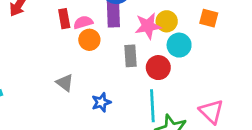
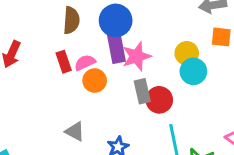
yellow circle: (167, 21) -> (187, 53), moved
pink star: (148, 26) -> (137, 56), moved
red circle: (158, 68) -> (159, 100), moved

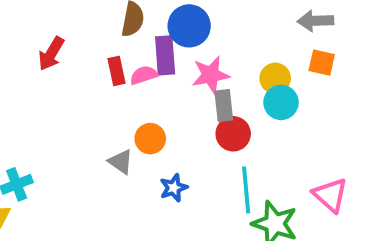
purple rectangle: (116, 48) -> (165, 55), moved
orange circle: (95, 81) -> (150, 139), moved
gray rectangle: (142, 91) -> (224, 105), moved

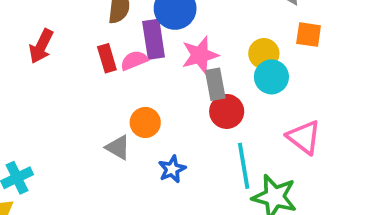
pink triangle: (330, 195) -> (304, 137), moved

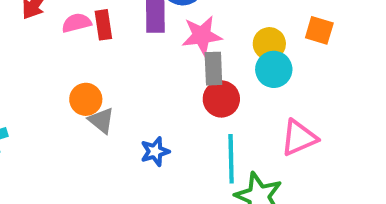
pink semicircle: (134, 60) -> (77, 23), moved
orange circle: (145, 122) -> (86, 99), moved
pink triangle: (304, 137) -> (299, 138), turned 51

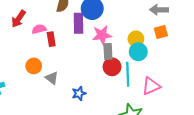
red rectangle: (103, 25) -> (51, 39), moved
orange square: (319, 30) -> (161, 32), turned -32
orange circle: (86, 99) -> (34, 66), moved
cyan line: (231, 159) -> (128, 74), moved

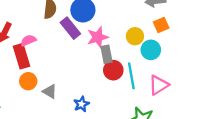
purple rectangle: (79, 23) -> (70, 28), turned -30
red rectangle: (51, 39) -> (22, 56), moved, size x1.5
cyan circle: (138, 52) -> (151, 50), moved

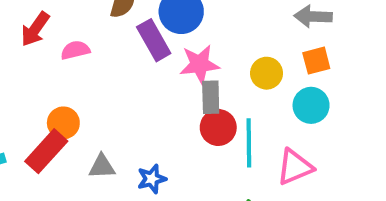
cyan circle: (151, 50) -> (311, 105), moved
red rectangle: (22, 56) -> (46, 151), moved, turned 50
gray triangle: (50, 91) -> (102, 167), moved, turned -42

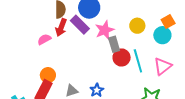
red arrow: (35, 29) -> (61, 28), moved
orange square: (316, 61) -> (168, 22), moved

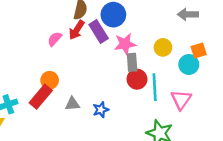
pink semicircle: (44, 39) -> (55, 39), turned -32
pink triangle: (163, 66) -> (181, 100), turned -30

